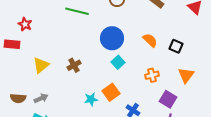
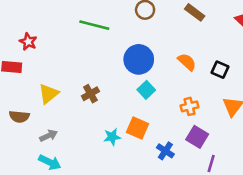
orange square: (111, 92) -> (137, 128), turned -30
brown semicircle: (18, 98) -> (19, 117), moved
purple square: (168, 99) -> (197, 137), moved

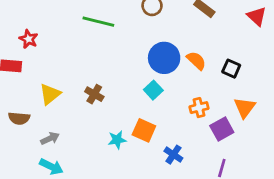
blue circle: (139, 59) -> (164, 58), moved
brown cross: (90, 94) -> (94, 94), turned -30
purple square: (197, 137) -> (222, 129), moved, turned 30

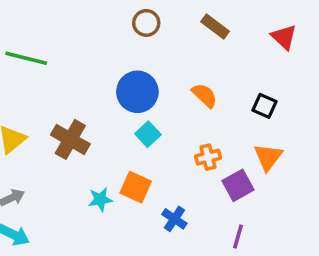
green line: (98, 22) -> (26, 58), moved
blue circle: (164, 58) -> (137, 92), moved
black square: (231, 69) -> (265, 106), moved
brown cross: (94, 94) -> (70, 139), size x1.5

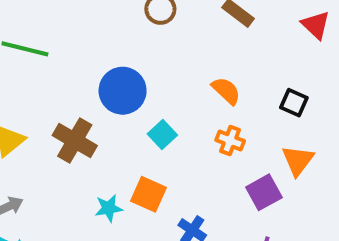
blue circle: (137, 92) -> (123, 91), moved
orange cross: (208, 157) -> (230, 140), moved, turned 35

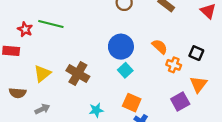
blue circle: (123, 91) -> (121, 47), moved
orange cross: (230, 140) -> (174, 65), moved
orange square: (148, 194) -> (132, 103), moved

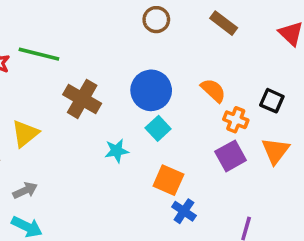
brown cross: (78, 74) -> (82, 99), moved
purple square: (180, 102) -> (231, 156), moved
cyan star: (96, 110) -> (117, 151), moved

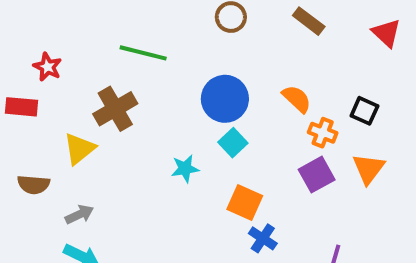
green line: (39, 54) -> (143, 53), moved
brown cross: (82, 99) -> (115, 109), moved, turned 30

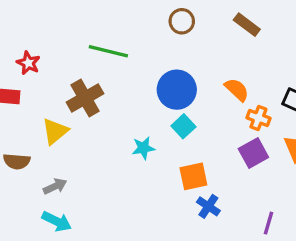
orange square: (245, 202) -> (193, 176), turned -36

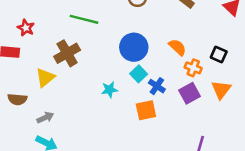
blue cross: (208, 206) -> (157, 86), moved

